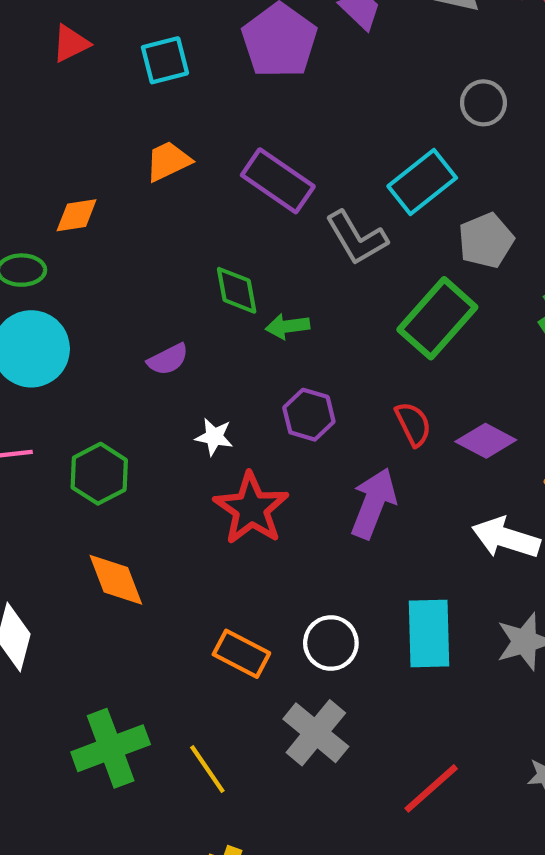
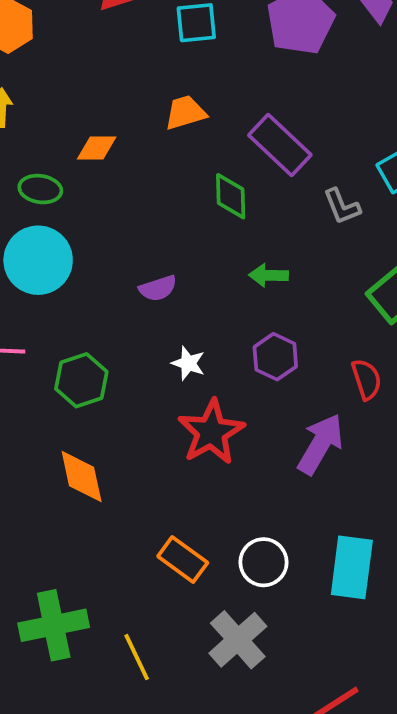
gray L-shape: (356, 238) -> (342, 206), size x0.7
green diamond: (237, 290) -> (231, 196), moved

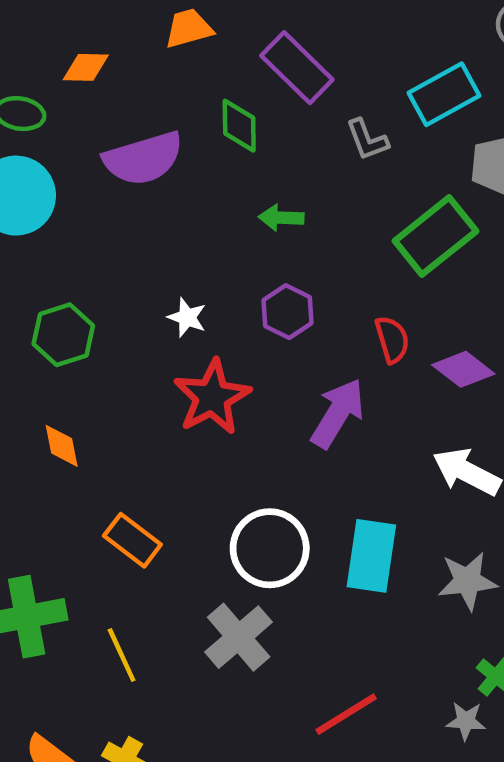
purple semicircle: (158, 288) -> (143, 158), moved, size x1.8
orange diamond: (82, 477) -> (62, 446), size x0.7
orange rectangle: (183, 560) -> (132, 540), moved
white circle: (263, 562) -> (270, 548), size x1.4

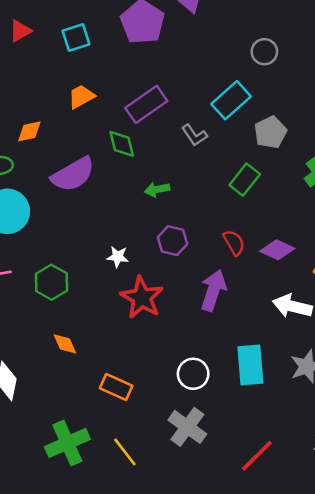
purple rectangle: (297, 68) -> (146, 104), turned -66
green rectangle: (436, 236) -> (245, 180), size x0.7
white circle: (270, 548) -> (193, 374), size x0.7

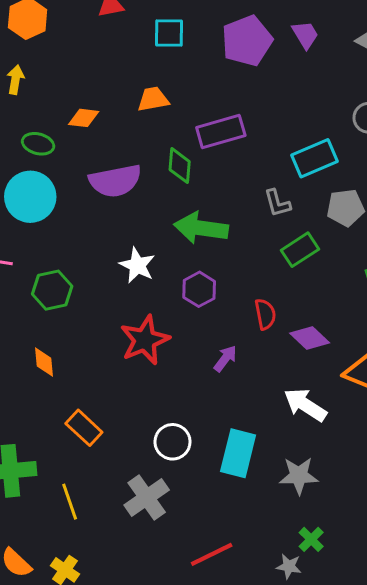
gray L-shape: (194, 135) -> (277, 203), moved
green arrow: (157, 189) -> (201, 228), size x1.8
white star: (118, 257) -> (137, 265), moved, size x1.4
purple arrow: (213, 290) -> (225, 359), size x0.6

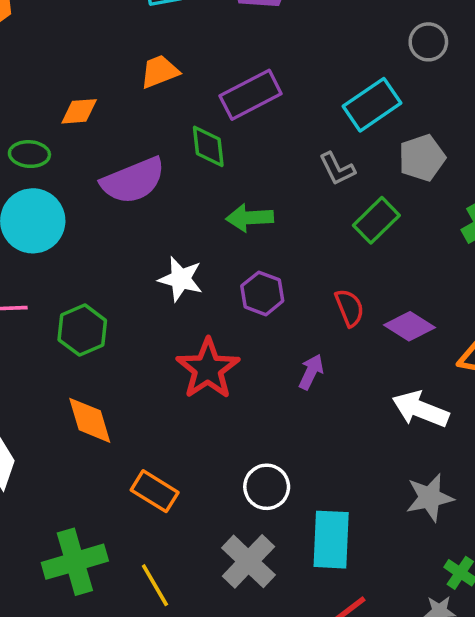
green arrow: (201, 228) -> (250, 218), size x0.7
orange diamond: (44, 362) -> (90, 420), size x1.4
cyan rectangle: (238, 453) -> (331, 540), moved

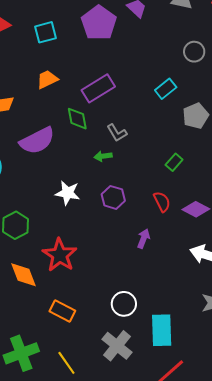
cyan rectangle: (372, 105) -> (166, 89), size x0.7
gray L-shape: (337, 169) -> (117, 133), moved
green arrow: (250, 218) -> (103, 156), size x0.7
green rectangle: (376, 220) -> (174, 162), moved, size x0.7
red star: (208, 369) -> (60, 255), moved

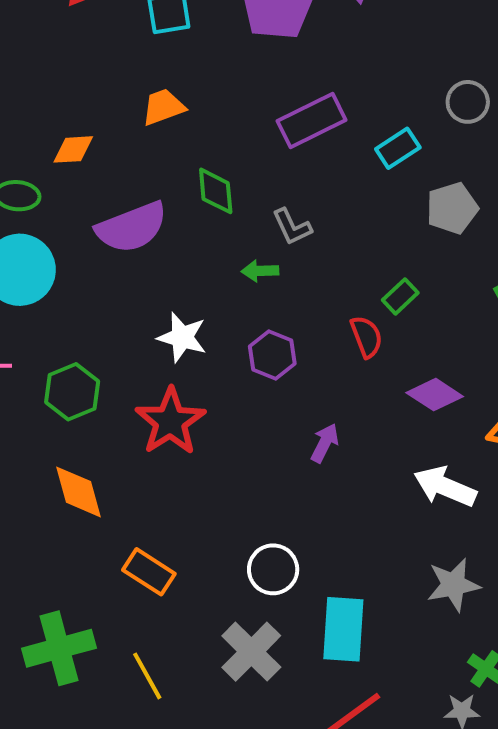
gray circle: (194, 52) -> (468, 102), moved
purple rectangle: (98, 88) -> (312, 121), moved
red semicircle: (162, 202) -> (366, 337), moved
red star: (60, 255) -> (170, 421), moved

